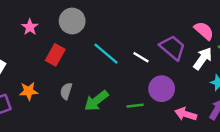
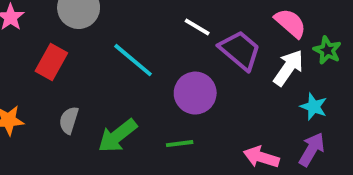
white line: (141, 57) -> (197, 27), moved
purple circle: (162, 89) -> (195, 93), moved

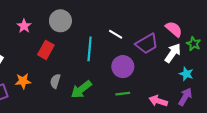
white line: (197, 27) -> (116, 34), moved
purple trapezoid: (240, 50) -> (147, 44), turned 110
cyan line: (133, 60) -> (90, 49), turned 55
green line: (180, 144) -> (123, 94), moved

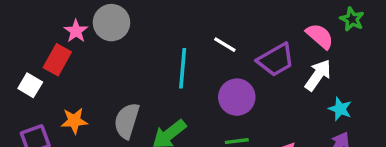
gray circle: (60, 21) -> (111, 23), moved
green star: (194, 44) -> (352, 19), moved
red rectangle: (46, 50) -> (57, 60), moved
gray semicircle: (55, 81) -> (127, 121), size x1.5

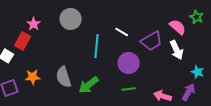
gray circle: (111, 23) -> (71, 19), moved
white arrow: (318, 75) -> (177, 50), turned 120
cyan star: (340, 109) -> (198, 72), moved
gray semicircle: (127, 121) -> (64, 77), turned -35

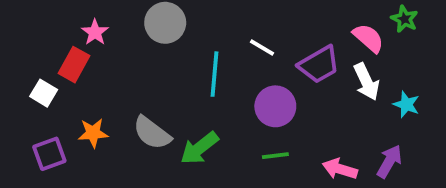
cyan star: (198, 72) -> (406, 104), moved
gray semicircle: (64, 77) -> (152, 133), turned -35

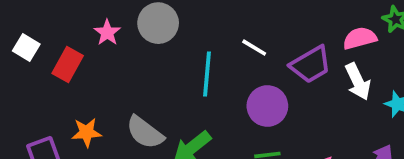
pink star: (95, 32) -> (107, 33), moved
pink semicircle: (368, 38) -> (360, 38), turned -56
white square: (44, 93) -> (26, 48), moved

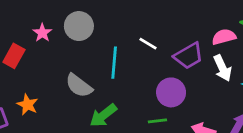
purple circle: (267, 106) -> (171, 92), moved
orange star: (86, 132) -> (27, 105), turned 30
gray semicircle: (145, 132) -> (79, 86), moved

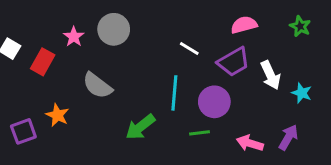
pink semicircle: (224, 37) -> (244, 25), moved
cyan line: (114, 63) -> (174, 93), moved
gray semicircle: (79, 86) -> (97, 86), moved

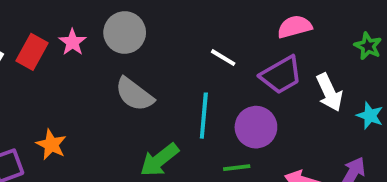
green star: (300, 26) -> (368, 46), moved
red rectangle: (43, 62) -> (32, 52), moved
gray semicircle: (97, 86) -> (134, 94), moved

